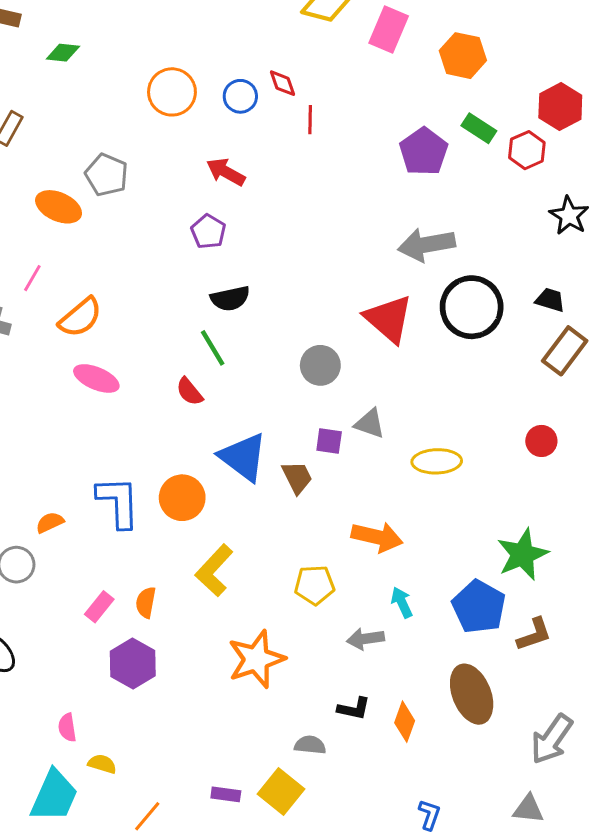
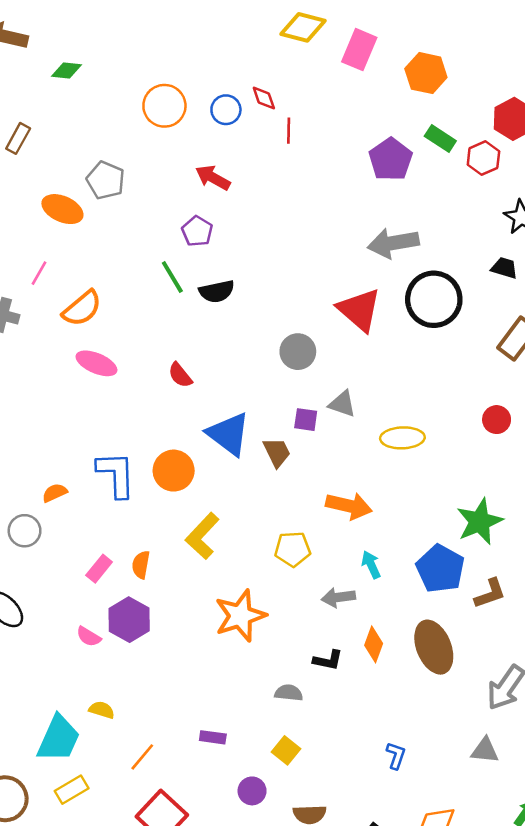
black trapezoid: (550, 300) -> (504, 268), moved
green line: (213, 348) -> (172, 277), moved
orange diamond: (405, 722) -> (374, 644), moved
pink semicircle: (67, 728) -> (89, 637), moved, turned -50
yellow square: (281, 792) -> (286, 750), moved, size x0.7

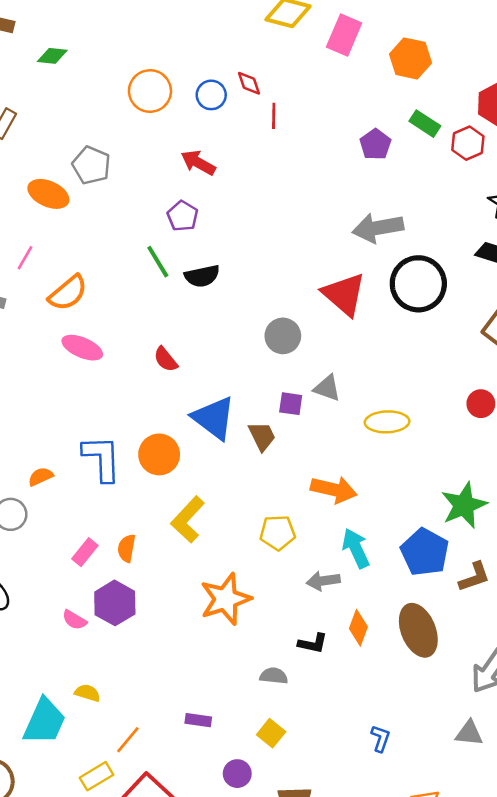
purple pentagon: (391, 159) -> (375, 144), size x0.7
cyan arrow: (371, 565) -> (356, 548), size x1.4
yellow rectangle: (72, 790) -> (97, 776), moved

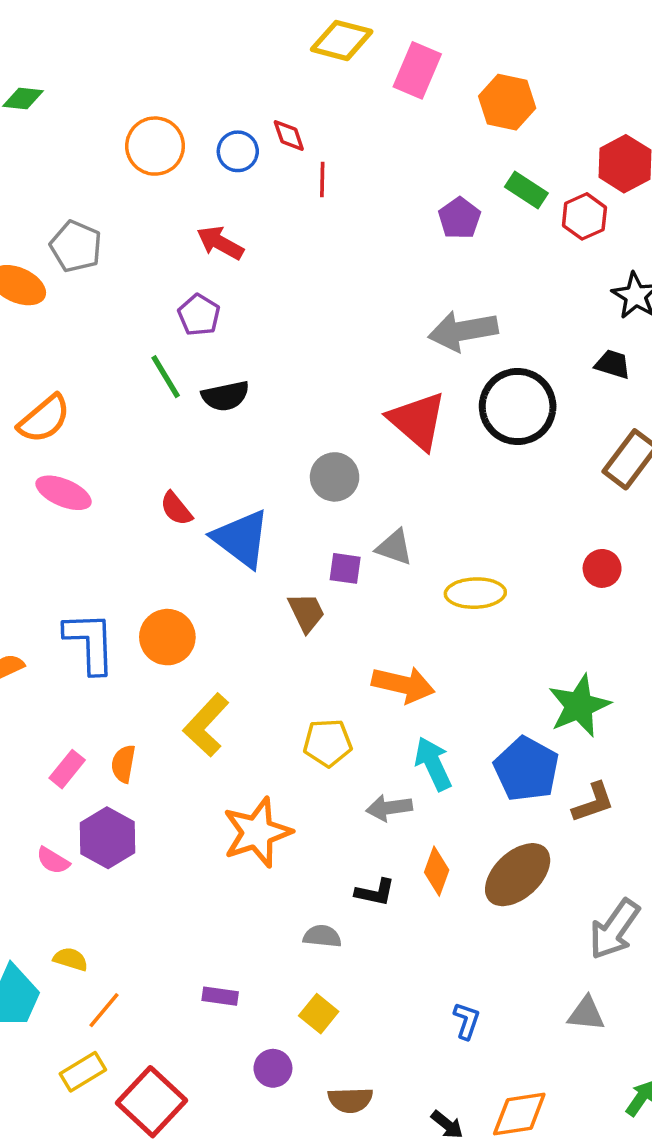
blue triangle: (214, 418) -> (241, 539), moved
brown ellipse: (418, 630) -> (518, 875), turned 69
orange line: (128, 740) -> (104, 1010), moved

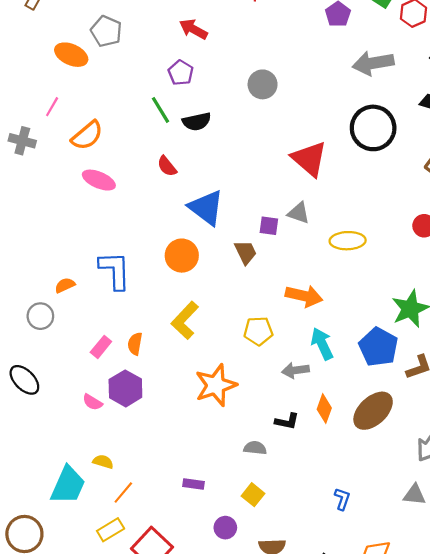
gray arrow: (463, 331) -> (373, 63), moved
red triangle: (417, 421) -> (309, 159), moved
gray circle: (335, 477) -> (263, 84), moved
red semicircle: (176, 509) -> (167, 166), moved
orange circle: (167, 637) -> (182, 256), moved

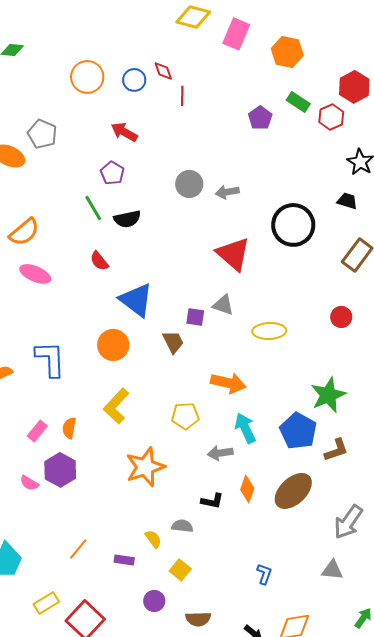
gray arrow: (373, 63) -> (227, 192), moved, size x0.6
yellow semicircle: (103, 462) -> (153, 539), moved, turned 36
orange line: (123, 493) -> (78, 549), moved

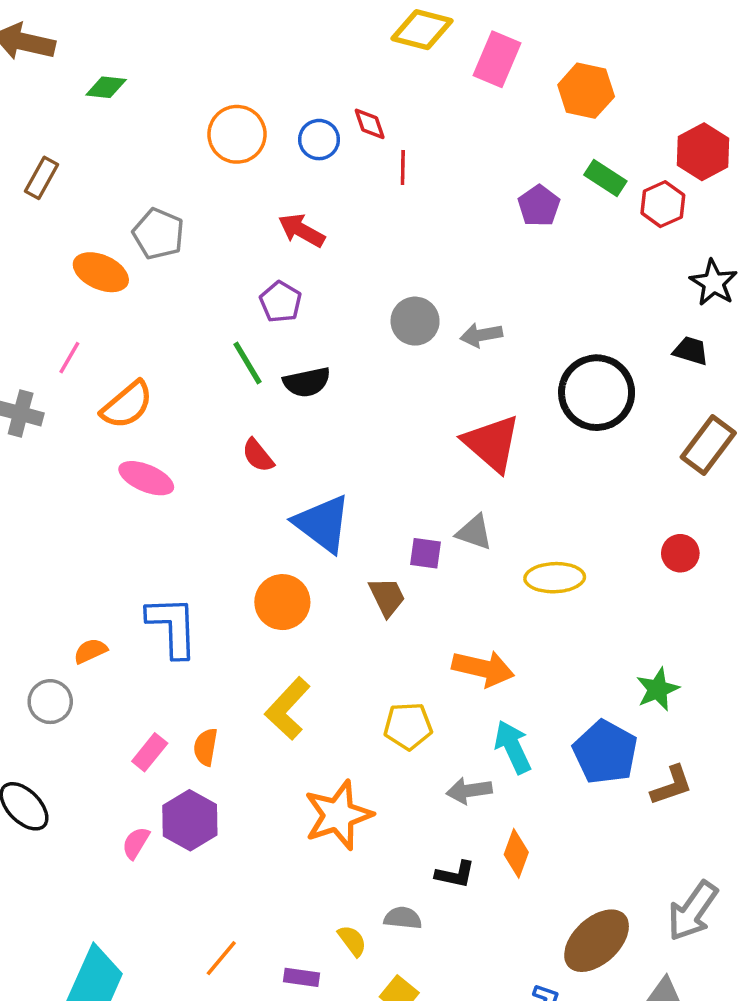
green star: (328, 395) -> (658, 689), size x0.7
pink semicircle: (29, 483) -> (136, 843), turned 90
brown ellipse: (293, 491) -> (597, 941), moved

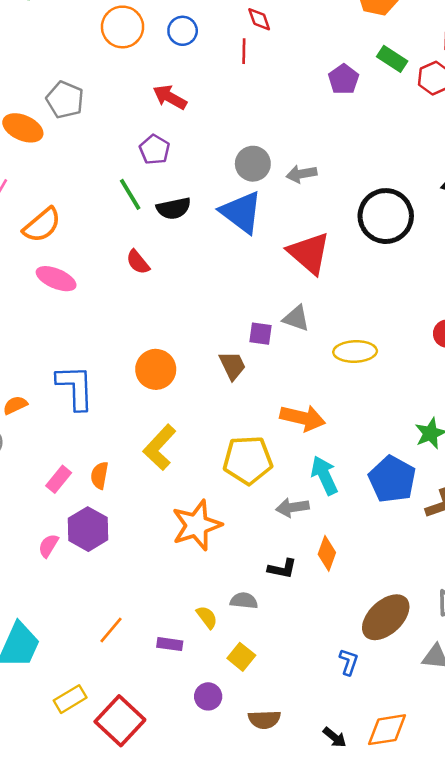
red diamond: (370, 124) -> (259, 19), moved
blue triangle: (323, 524) -> (241, 212), moved
yellow pentagon: (408, 726) -> (248, 460), size x1.4

